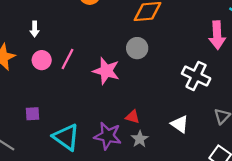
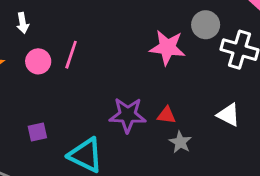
gray circle: (137, 48) -> (206, 25), moved
pink star: (106, 71) -> (167, 47), moved
purple star: (108, 136) -> (128, 115), moved

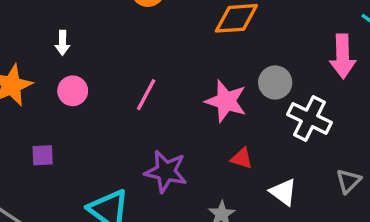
pink line: (71, 55) -> (146, 95), moved
red triangle: (167, 115) -> (242, 158), moved
purple square: (37, 132) -> (43, 155), moved

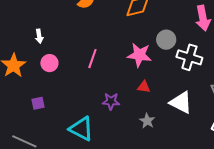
red triangle: (242, 158) -> (144, 87), moved
purple star: (166, 171) -> (111, 101), size x0.7
white triangle: (283, 192) -> (181, 102), size x1.4

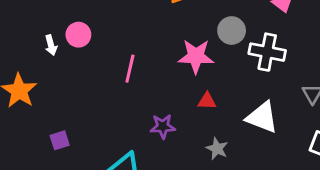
pink circle: (49, 63) -> (78, 35), moved

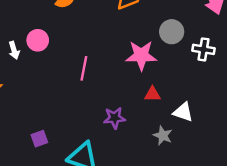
white cross: (267, 52) -> (204, 49), size x0.7
white triangle: (262, 117) -> (183, 112), moved, size x0.7
purple square: (60, 140) -> (39, 139), moved

